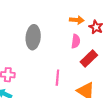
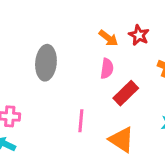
orange arrow: (77, 20) -> (108, 38), turned 32
red star: (96, 27) -> (139, 35), moved

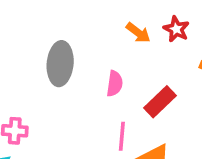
pink semicircle: (107, 69) -> (115, 84), moved
pink line: (81, 121) -> (122, 136), moved

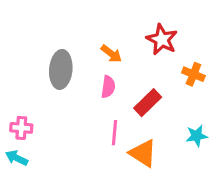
red star: (176, 29) -> (162, 39), size x1.4
orange arrow: (138, 33) -> (111, 54), moved

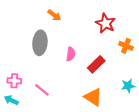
orange arrow: (111, 54) -> (54, 15), moved
pink line: (114, 133) -> (42, 90), moved, turned -56

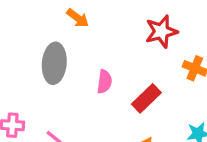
red star: (106, 23) -> (161, 31), turned 30

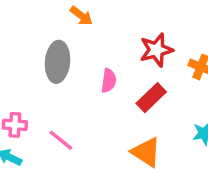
red star: (161, 31) -> (156, 50), moved

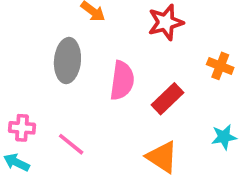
red star: (156, 50) -> (166, 22), moved
pink semicircle: (109, 81) -> (122, 81), size x1.5

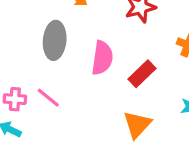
pink line: (71, 144) -> (48, 98), moved
orange triangle: (162, 157) -> (137, 125), turned 40

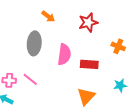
red rectangle: (142, 74) -> (89, 64), turned 48

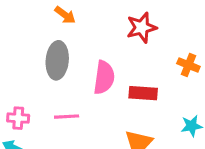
orange arrow: (48, 16) -> (65, 15), moved
pink line: (30, 79) -> (67, 117), moved, turned -42

